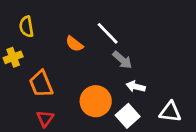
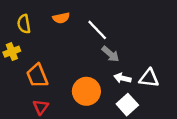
orange semicircle: (74, 44) -> (61, 18), moved, turned -49
white triangle: (170, 112) -> (149, 78), moved
white square: (128, 116) -> (127, 105), moved

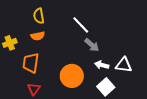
orange semicircle: (61, 18) -> (38, 36), moved
yellow semicircle: (24, 24) -> (39, 16), moved
orange trapezoid: (37, 76) -> (31, 63), turned 30

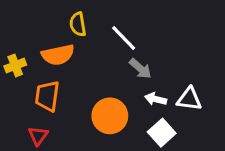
yellow semicircle: (39, 16) -> (78, 24), moved
orange semicircle: (38, 36) -> (58, 55), size x1.5
red triangle: (34, 89) -> (38, 136), moved

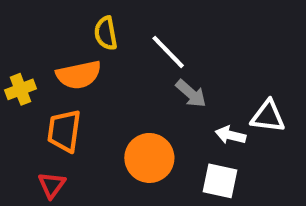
white arrow: (156, 99) -> (230, 135), moved
white triangle: (189, 99) -> (268, 116), moved
white square: (162, 133) -> (220, 181), turned -36

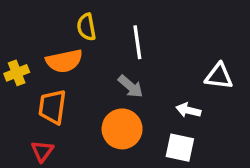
white line: (168, 52) -> (137, 42), turned 36
gray arrow: (191, 94) -> (131, 86), moved
white triangle: (268, 116) -> (219, 76), moved

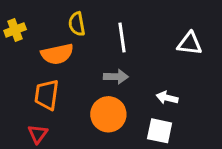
yellow cross: (17, 73) -> (15, 30), moved
white triangle: (219, 76) -> (190, 44), moved
gray arrow: (131, 86) -> (116, 77), turned -40

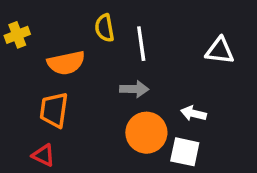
yellow semicircle: (77, 24) -> (105, 28), moved
orange circle: (108, 114) -> (146, 133), moved
red triangle: (38, 134) -> (43, 155), turned -40

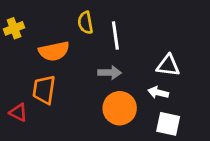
white triangle: (220, 51) -> (168, 65), moved
white square: (185, 152) -> (168, 124), moved
red triangle: (43, 155) -> (18, 113), moved

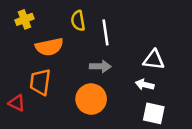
yellow cross: (14, 28) -> (25, 19), moved
orange circle: (120, 108) -> (91, 99), moved

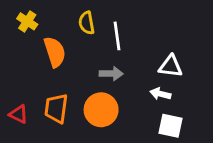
yellow cross: (25, 19) -> (27, 21), turned -36
orange semicircle: (49, 47) -> (55, 52), turned -96
orange trapezoid: (40, 82) -> (56, 108), moved

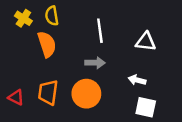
yellow semicircle: (87, 23) -> (52, 16), moved
white triangle: (171, 66) -> (146, 42), moved

